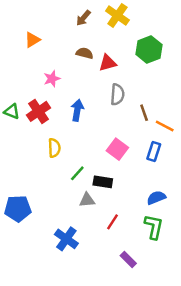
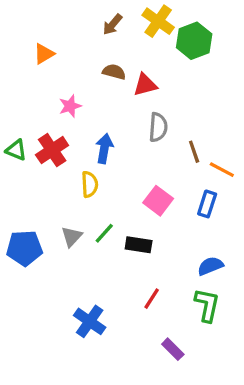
green hexagon: (149, 50) -> (194, 41), moved
yellow semicircle: (54, 148) -> (90, 184), moved
gray triangle: (87, 200) -> (72, 237), moved, turned -42
blue pentagon: (18, 209) -> (24, 248), moved

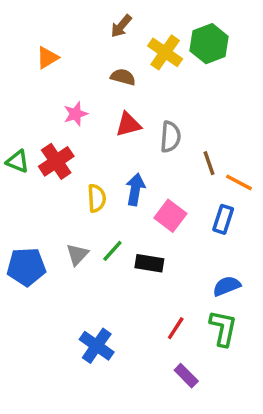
yellow cross: (158, 21) -> (165, 52), moved
red triangle: (145, 85) -> (128, 124), moved
blue arrow: (104, 148) -> (135, 189), moved
red line: (152, 299) -> (176, 328), moved

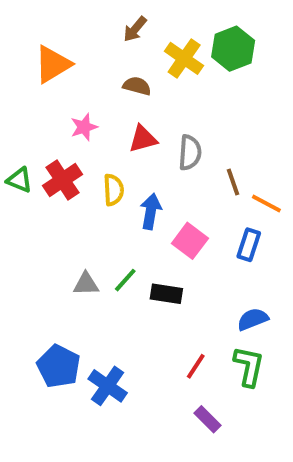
orange triangle: (47, 58) -> (53, 64), size x1.5
yellow semicircle: (97, 198) -> (113, 190), moved
gray triangle: (77, 254) -> (86, 284), turned 45
blue pentagon: (26, 267) -> (59, 366), moved, turned 30

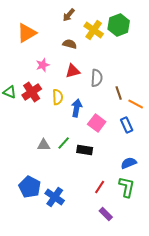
blue rectangle: (249, 245) -> (127, 125), turned -42

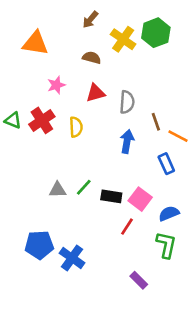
orange triangle: (27, 33) -> (35, 43), turned 40
blue arrow: (77, 108) -> (127, 141), moved
pink square: (97, 123) -> (140, 199), moved
blue pentagon: (30, 187) -> (39, 245), turned -30
red line: (100, 187) -> (127, 227), moved

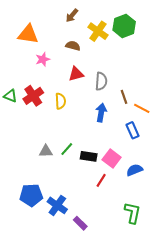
pink star: (56, 85) -> (43, 59), moved
green L-shape: (166, 245) -> (132, 213), moved
purple rectangle: (139, 280) -> (80, 223), moved

